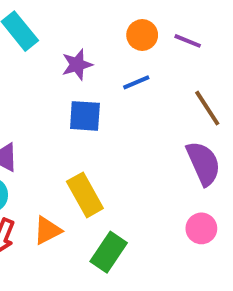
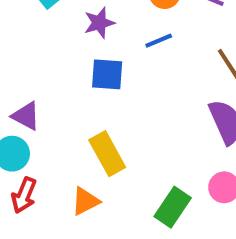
orange triangle: (47, 230) -> (85, 201), moved
green rectangle: (109, 252) -> (173, 207), moved

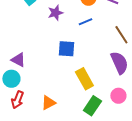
blue square: (107, 74) -> (66, 49), moved
yellow rectangle: (107, 154) -> (84, 79), moved

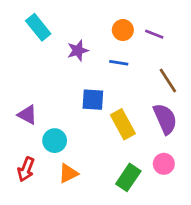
blue line: (85, 22) -> (119, 63), turned 32
cyan circle: (11, 79) -> (55, 141), moved
yellow rectangle: (84, 79) -> (123, 124), moved

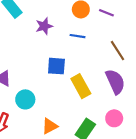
orange triangle: (68, 173) -> (50, 126), moved

